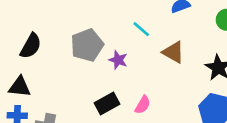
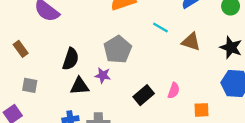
purple star: (118, 60) -> (103, 75), moved
black triangle: (20, 87) -> (80, 86), moved

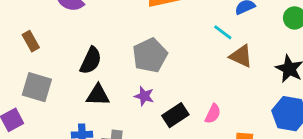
cyan line: (160, 27) -> (223, 32), moved
purple star: (103, 75) -> (144, 96), moved
gray square: (30, 85) -> (37, 87), size x1.5

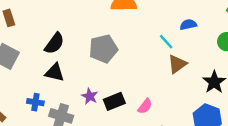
brown triangle: (241, 56) -> (177, 64), turned 48
purple star: (144, 96) -> (90, 96), moved

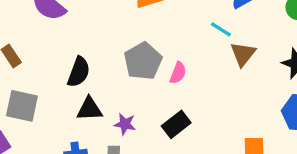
purple star: (90, 96) -> (125, 124), moved
pink semicircle: (145, 106) -> (178, 73), moved

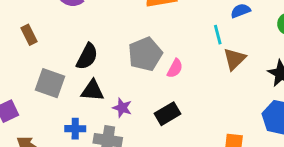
cyan line: (221, 29) -> (218, 35), turned 36
gray square: (22, 106) -> (50, 83), moved

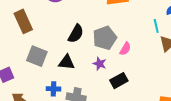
brown rectangle: (29, 35) -> (23, 21), size x1.6
black semicircle: (87, 56) -> (76, 34), moved
purple star: (122, 108) -> (100, 64), moved

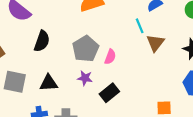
black semicircle: (76, 34) -> (42, 41), moved

